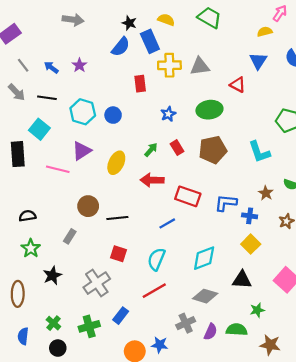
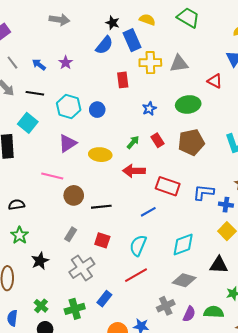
yellow ellipse: (116, 163) -> (100, 155), turned 70
pink line: (58, 169) -> (52, 176), moved
gray rectangle: (70, 236) -> (71, 234), moved

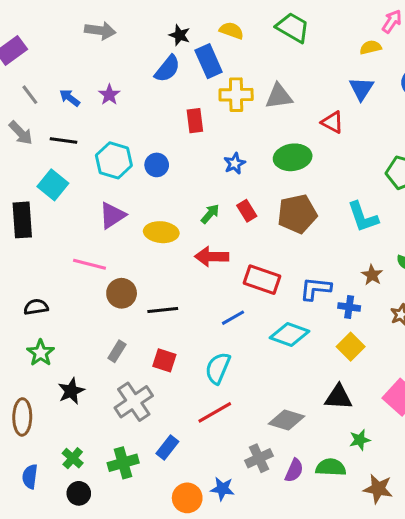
cyan diamond: (183, 244) -> (290, 334), moved, turned 40

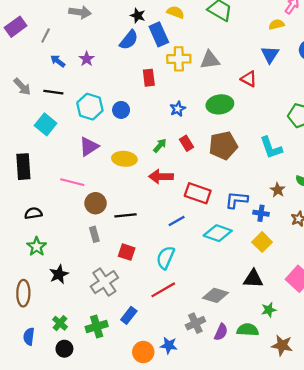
gray line: (30, 95) -> (46, 36), moved, turned 64
black rectangle: (22, 220) -> (23, 167), moved
gray rectangle: (117, 351) -> (94, 234), moved, turned -48

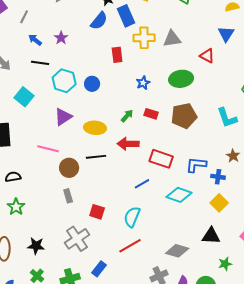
black line: (53, 92) -> (40, 63), moved
red rectangle: (187, 143) -> (151, 114), turned -40
black line: (125, 215) -> (96, 157), moved
black star: (59, 274) -> (36, 246), moved, turned 30

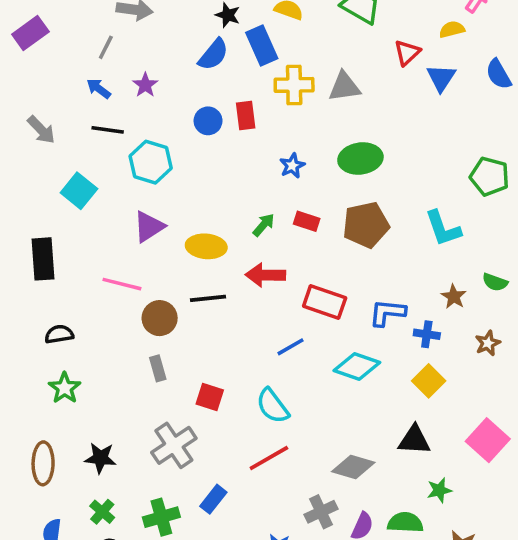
gray line: (24, 17) -> (106, 47), moved
red triangle: (207, 56) -> (407, 53), moved, turned 49
blue circle: (92, 84) -> (208, 121), moved
cyan semicircle: (132, 217) -> (273, 406), turned -60

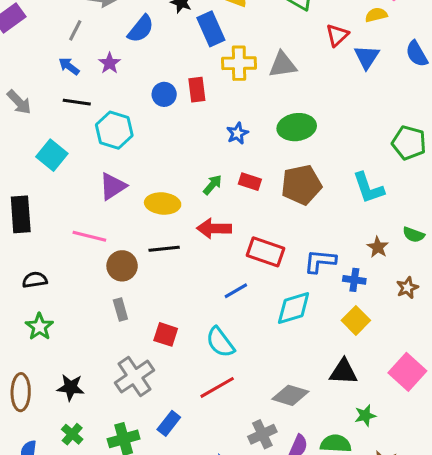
blue semicircle: (213, 54) -> (141, 29), moved
cyan diamond: (357, 367) -> (294, 308), turned -36

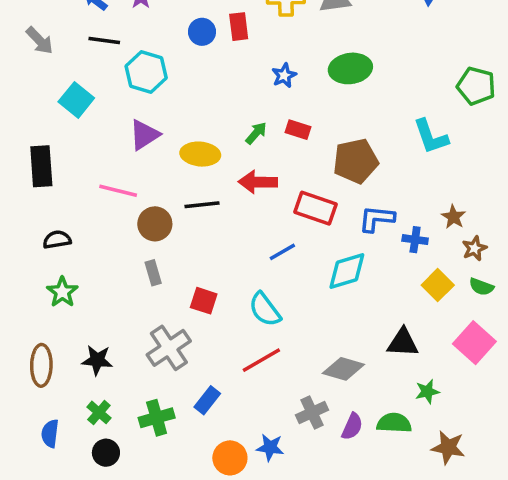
brown pentagon: (301, 185) -> (356, 161), moved
green semicircle: (414, 235) -> (481, 287), moved
brown star: (378, 247) -> (453, 217), moved
yellow square: (356, 320) -> (438, 285), moved

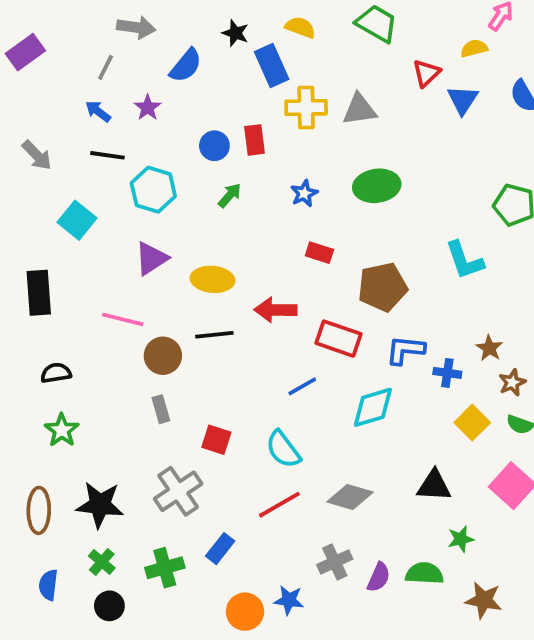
green arrow: (256, 133) -> (230, 195), moved
black star: (97, 360) -> (100, 505), size x1.4
gray diamond: (343, 369) -> (350, 497), moved

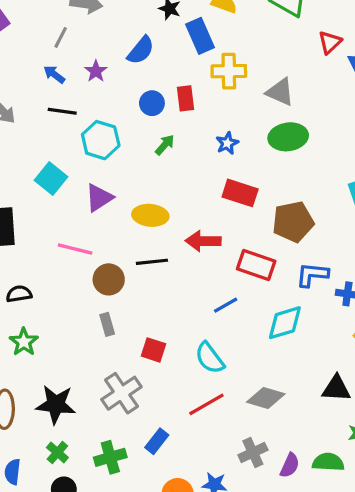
blue semicircle: (186, 66) -> (141, 50), moved
gray triangle: (360, 109) -> (280, 92), moved, turned 32
cyan square: (77, 220) -> (51, 178), moved
red rectangle: (319, 253) -> (240, 193), size x1.5

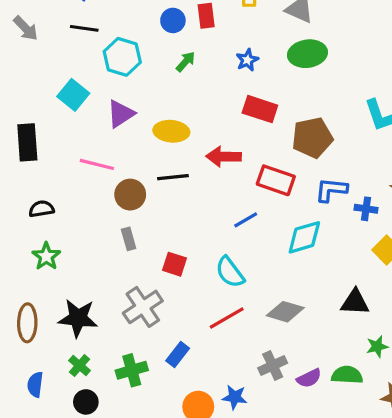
purple semicircle: (290, 465) -> (309, 378), turned 40

